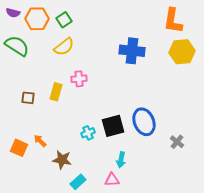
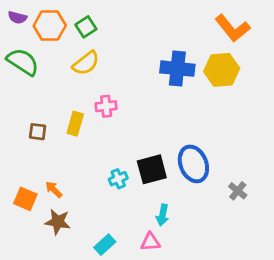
orange L-shape: (173, 21) -> (232, 28), turned -48
yellow hexagon: (182, 52) -> (222, 70), moved
brown star: (62, 160) -> (58, 222), moved

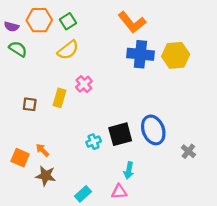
purple semicircle: (17, 17) -> (12, 27), moved
orange L-shape: (232, 28) -> (132, 22), moved
green semicircle: (23, 62) -> (18, 49), size x0.7
pink cross: (106, 106) -> (84, 84), turned -35

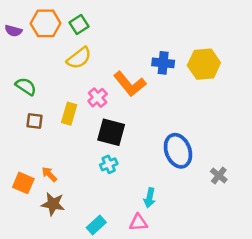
orange L-shape: (132, 22) -> (130, 84), moved
green semicircle: (18, 49) -> (26, 86), moved
blue cross: (140, 54) -> (163, 63), size x0.7
black square: (120, 134) -> (111, 132), moved, turned 30

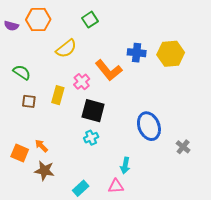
green square: (79, 25) -> (90, 20), moved

